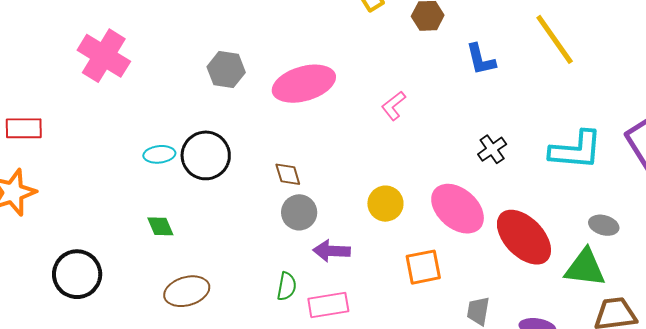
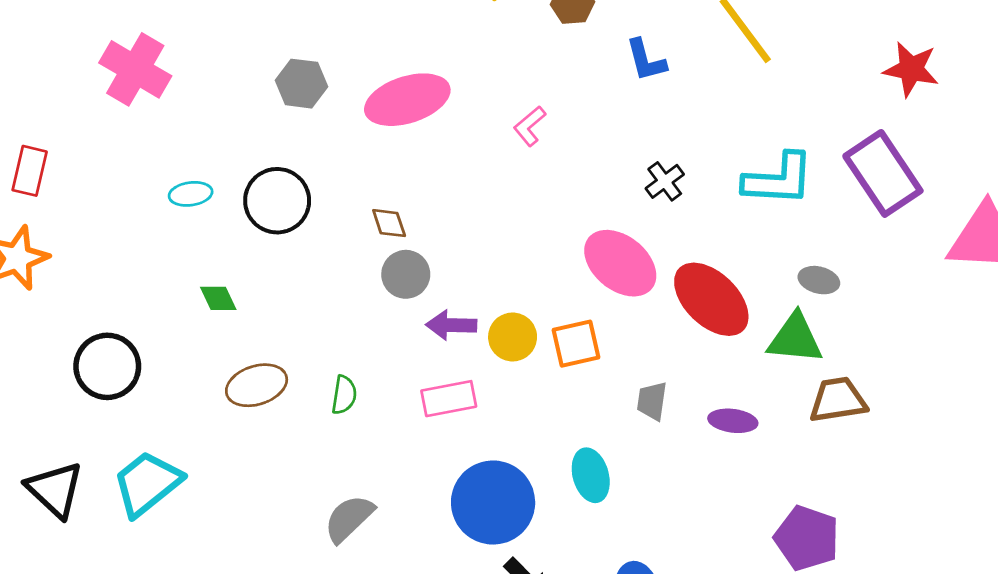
red rectangle: (24, 128) -> (30, 171), turned -75
cyan ellipse: (159, 154) -> (191, 194), moved
yellow circle: (385, 204) -> (513, 337), moved
green semicircle: (287, 286) -> (344, 395), moved

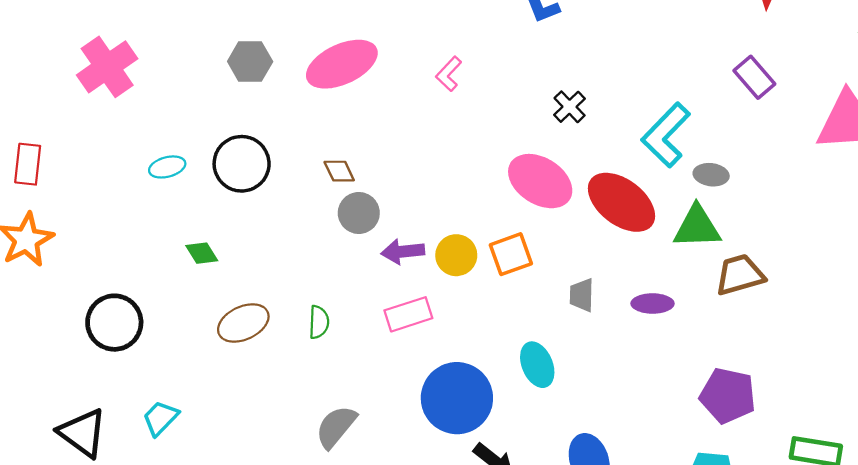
pink cross: (135, 69) -> (107, 67), turned 32
purple rectangle: (883, 173) -> (754, 77), size x0.6
cyan L-shape: (778, 179) -> (666, 135), moved, turned 138
cyan trapezoid: (147, 483) -> (160, 418), size x0.6

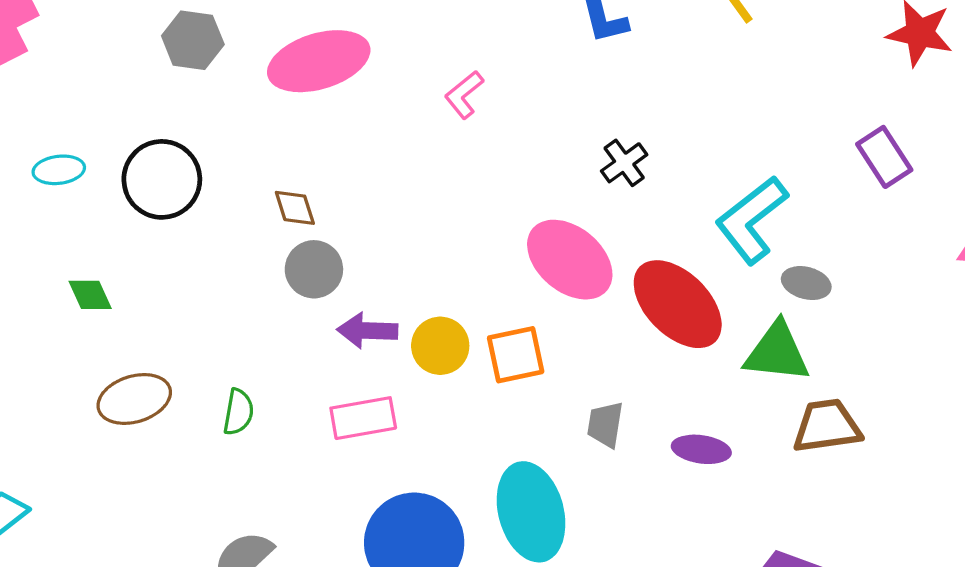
cyan ellipse: (537, 365) -> (531, 512), size x1.5

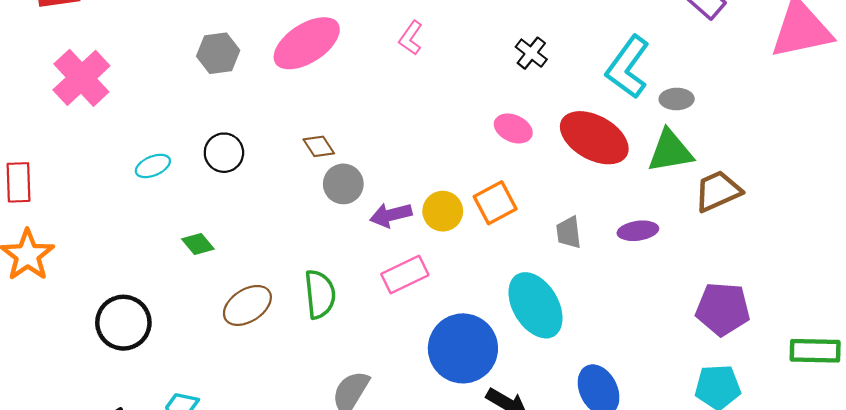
black circle: (162, 179) -> (224, 153), size x0.7
pink ellipse: (570, 260) -> (513, 128), size x0.6
green semicircle: (238, 412) -> (320, 294), size x1.5

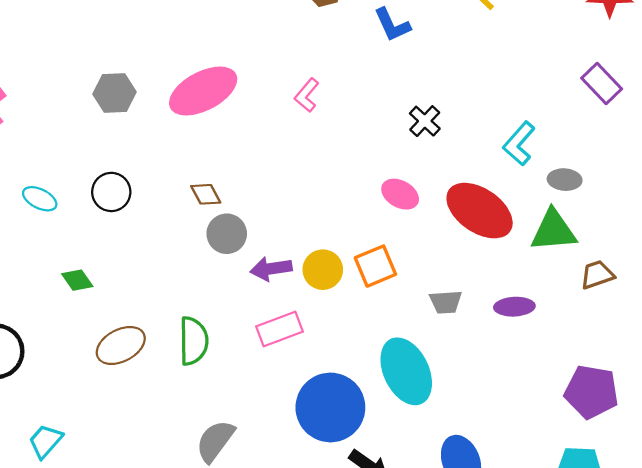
cyan L-shape: (628, 67) -> (519, 144), size x0.7
cyan ellipse: (153, 166) -> (40, 199), turned 44
brown trapezoid: (718, 191) -> (597, 275), size x0.7
gray trapezoid: (569, 232) -> (446, 302), turned -92

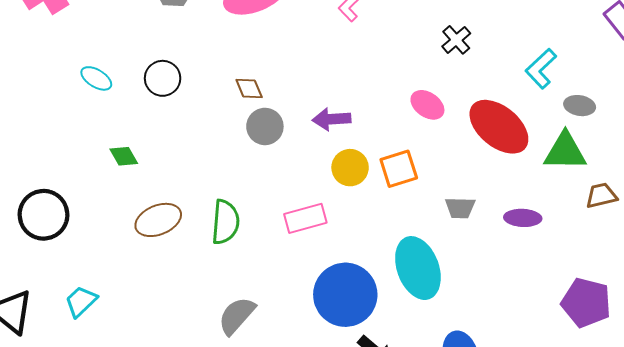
purple arrow: (271, 269) -> (332, 119), moved

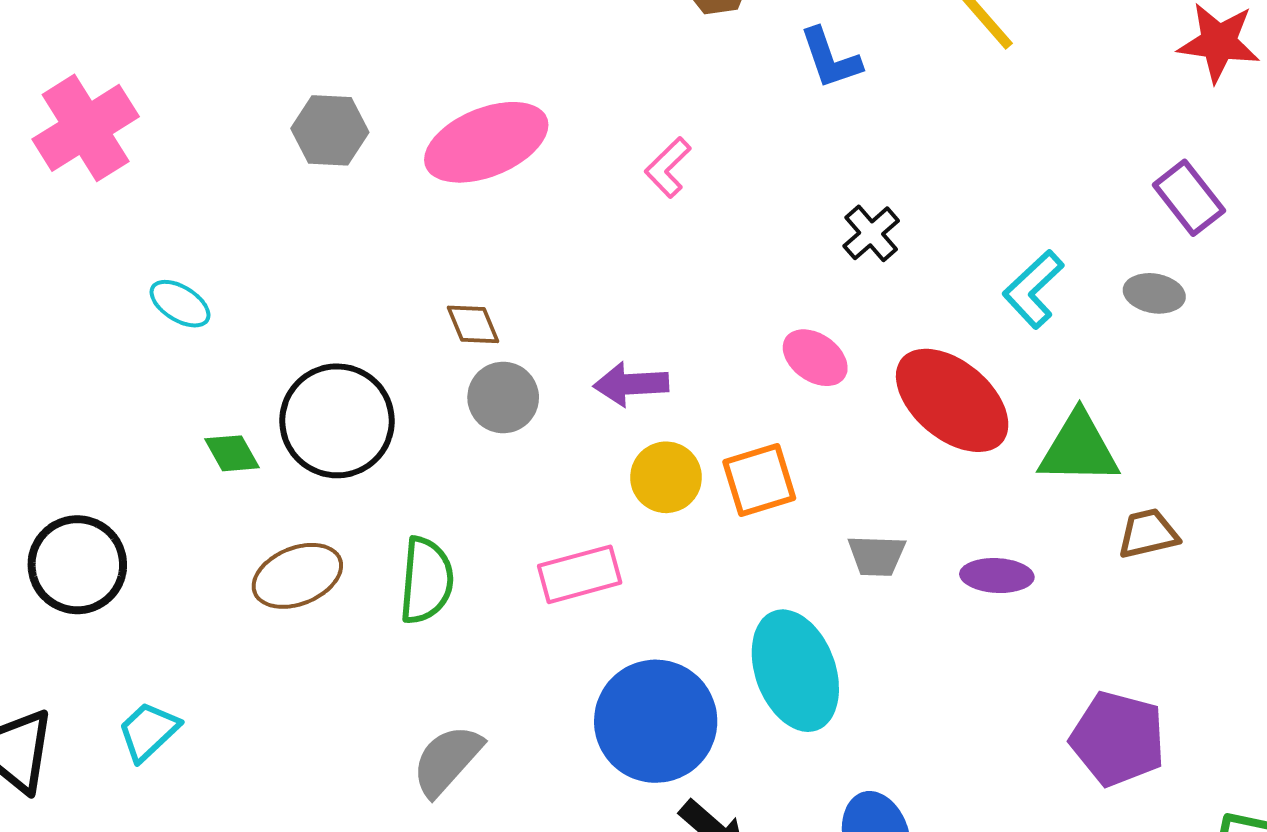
black circle: (163, 78) -> (337, 421), moved, size x1.6
gray ellipse: (580, 106) -> (1154, 293), moved

